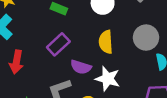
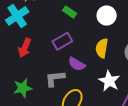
white star: (108, 79) -> (109, 81), moved

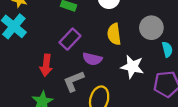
red arrow: (25, 48) -> (46, 65), moved

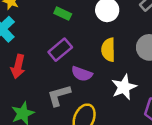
red arrow: (46, 65) -> (18, 66), moved
white star: (132, 67) -> (124, 87), turned 30

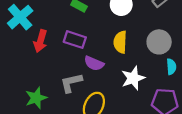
purple rectangle: (60, 50) -> (75, 40), turned 55
red arrow: (18, 66) -> (40, 41), moved

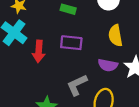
purple semicircle: (94, 63) -> (108, 65), moved

